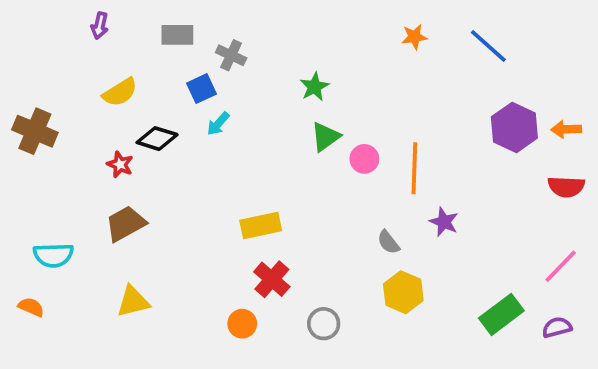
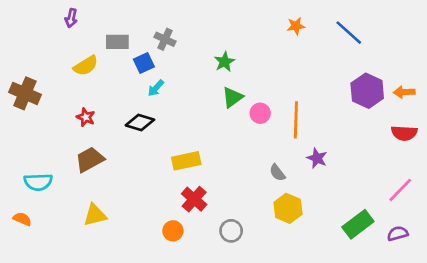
gray rectangle: (177, 35) -> (117, 42), moved
black diamond: (157, 139) -> (140, 122), moved

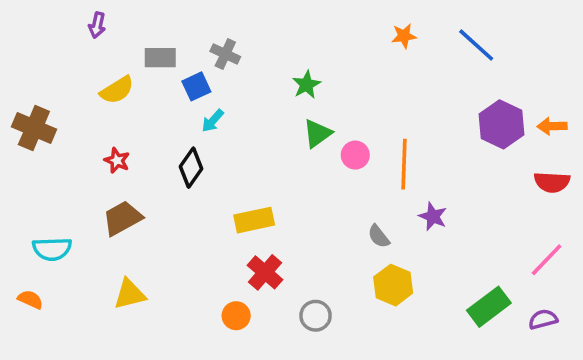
black diamond: (140, 122) -> (191, 168), turned -72

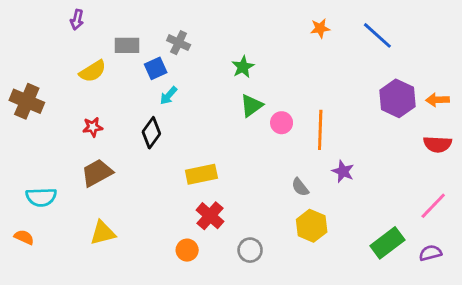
red star: (117, 160) -> (93, 127), turned -30

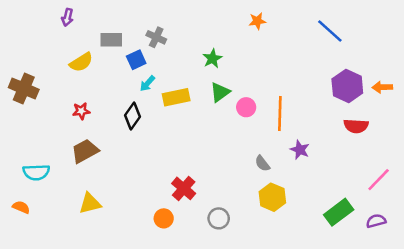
orange star: (320, 28) -> (257, 21), moved
red semicircle: (437, 144) -> (356, 126), moved
yellow rectangle: (201, 174) -> (176, 97), moved

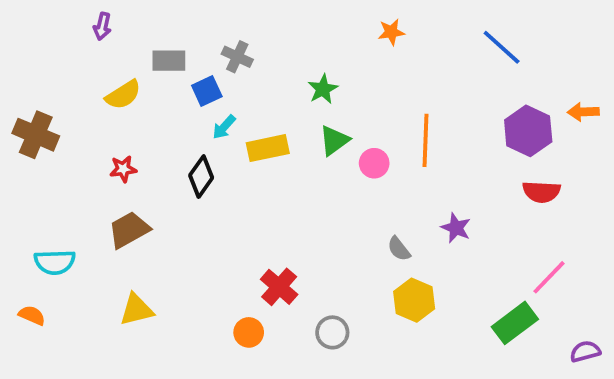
orange arrow: (382, 87) -> (583, 112), moved
orange line: (280, 113) -> (425, 140), moved
pink line: (379, 180) -> (549, 277), moved
purple semicircle: (376, 221) -> (585, 351), moved

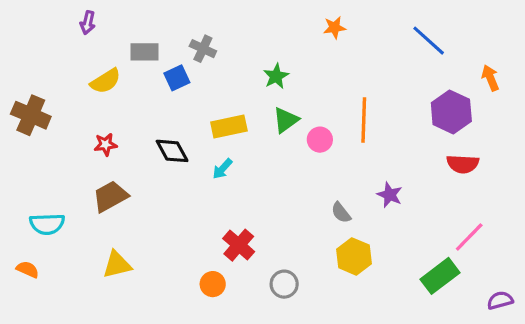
orange arrow: (583, 112) -> (490, 78), moved, turned 70
cyan arrow: (224, 127) -> (222, 169), moved
black diamond: (201, 177) -> (172, 151), turned -64

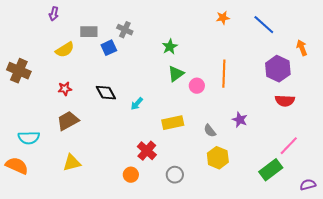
orange star: (334, 28) -> (223, 18), moved
yellow rectangle: (229, 127) -> (173, 123), moved
orange semicircle: (28, 269) -> (17, 166), size x1.6

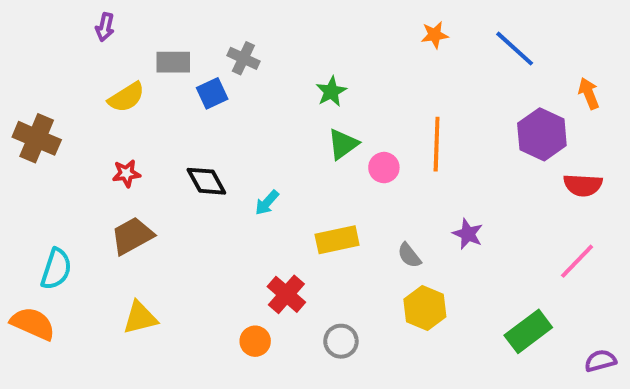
red semicircle: (285, 101) -> (583, 185), moved
cyan semicircle: (29, 138) -> (56, 269), turned -70
pink line: (289, 146) -> (577, 261), moved

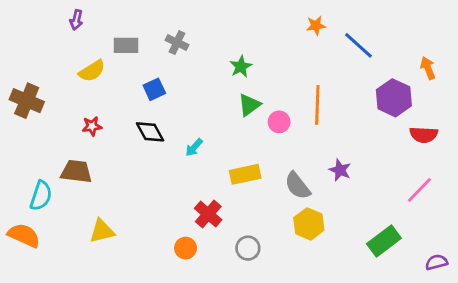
blue line: (515, 49) -> (358, 45), moved
blue square: (212, 93) -> (154, 89), moved
brown trapezoid: (132, 236) -> (76, 172), moved, turned 36
gray semicircle: (409, 255) -> (297, 186), size x1.5

